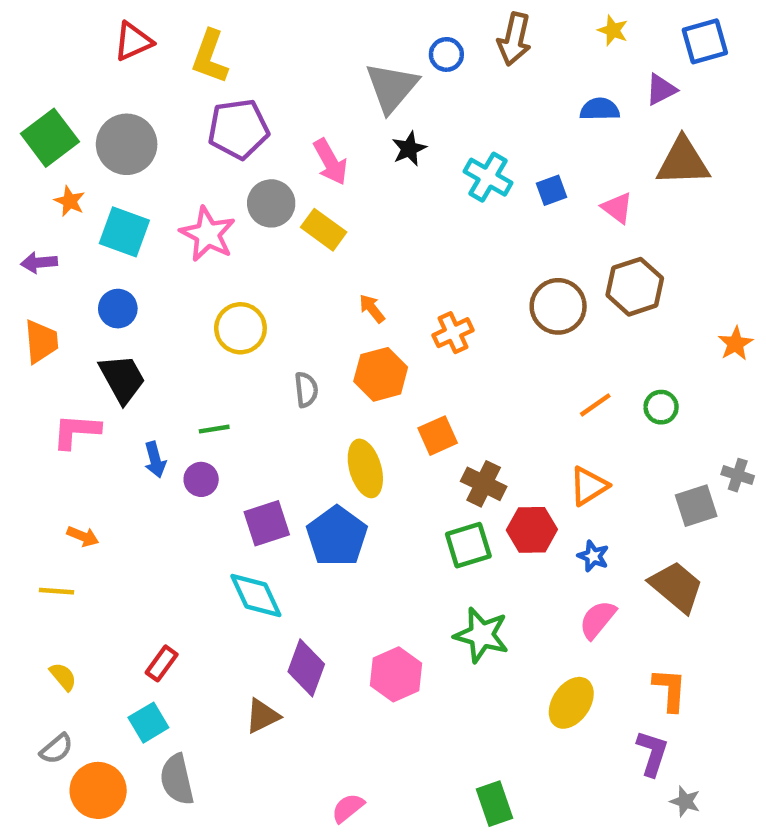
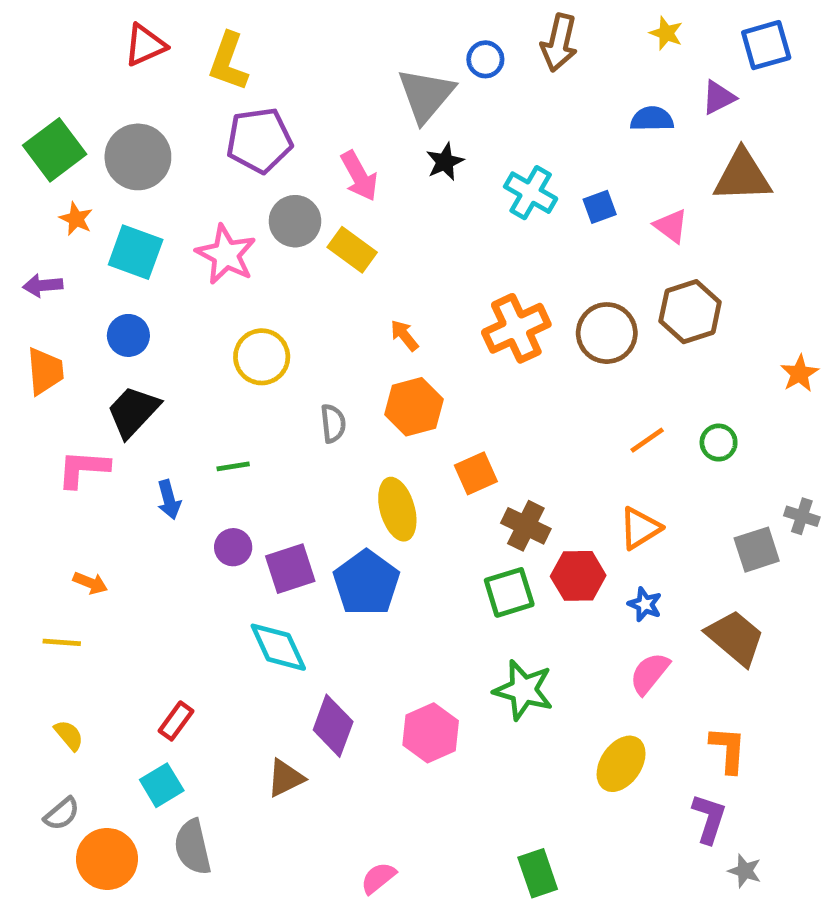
orange cross: (453, 333) -> (516, 328), moved, size x1.5
black trapezoid: (122, 379) -> (133, 412), turned -108
purple circle: (201, 479) -> (233, 547), moved

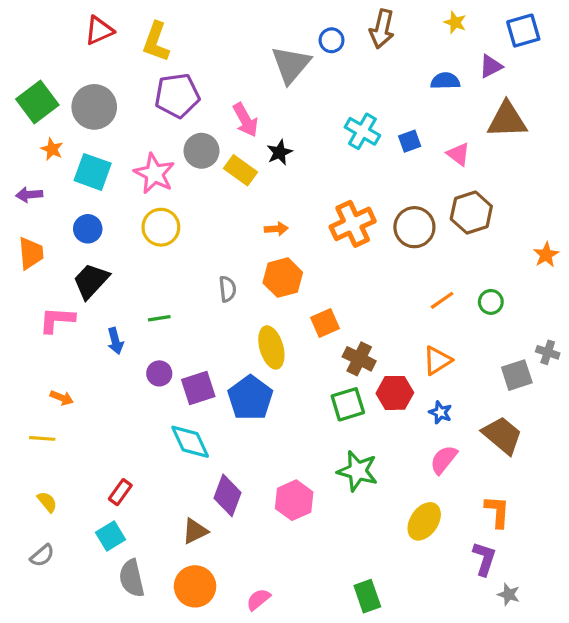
black star: (445, 162) -> (280, 152), moved
orange arrow: (404, 335) -> (276, 229), turned 125
yellow circle: (262, 357) -> (161, 227), moved
orange circle: (107, 859) -> (195, 586), moved

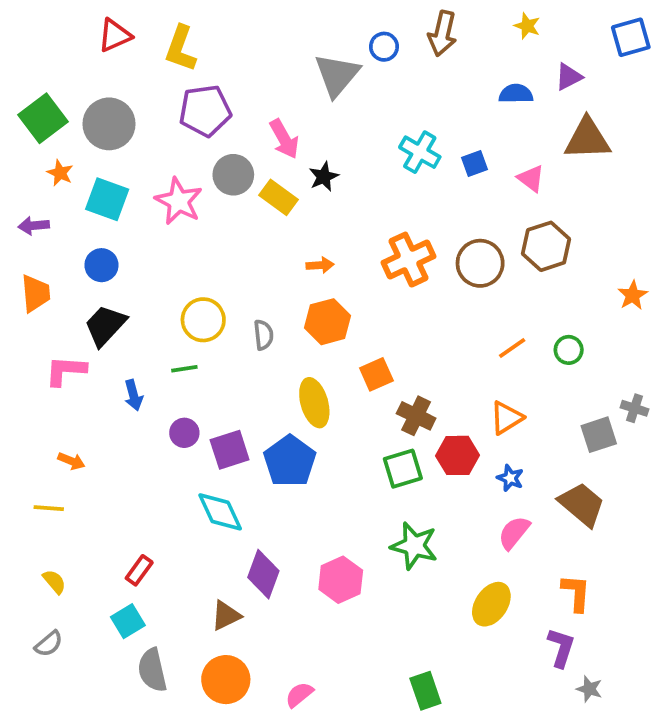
blue square: (523, 31) -> (631, 37), moved
yellow circle: (161, 227) -> (203, 320), moved

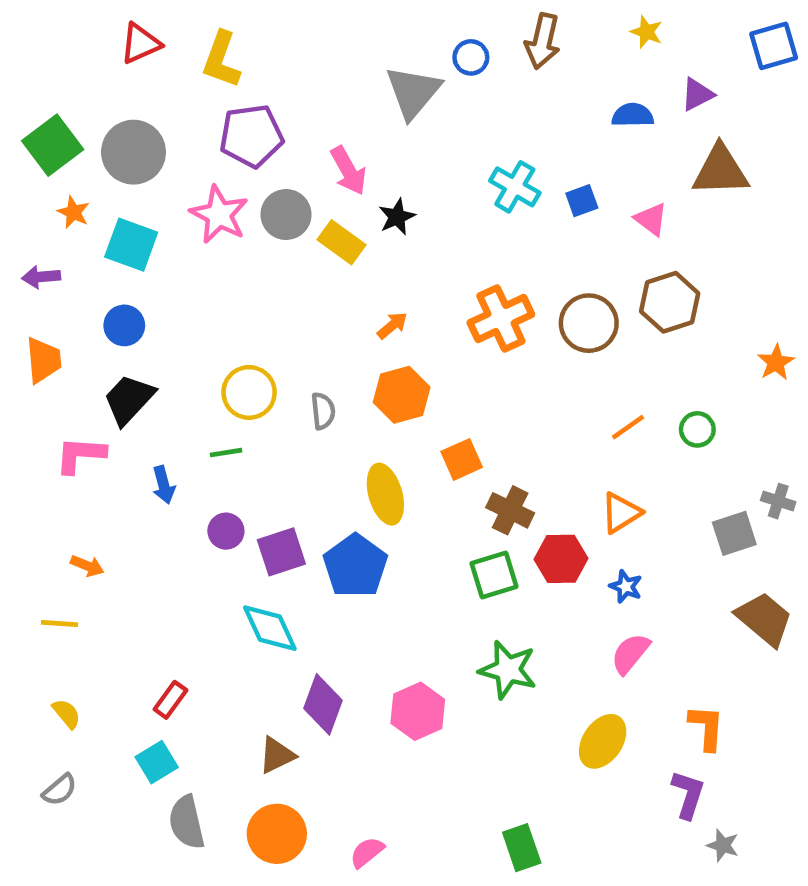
pink star: (179, 201) -> (219, 215), moved
orange arrow: (320, 265) -> (392, 325), turned -36
brown trapezoid: (582, 504) -> (764, 619), moved

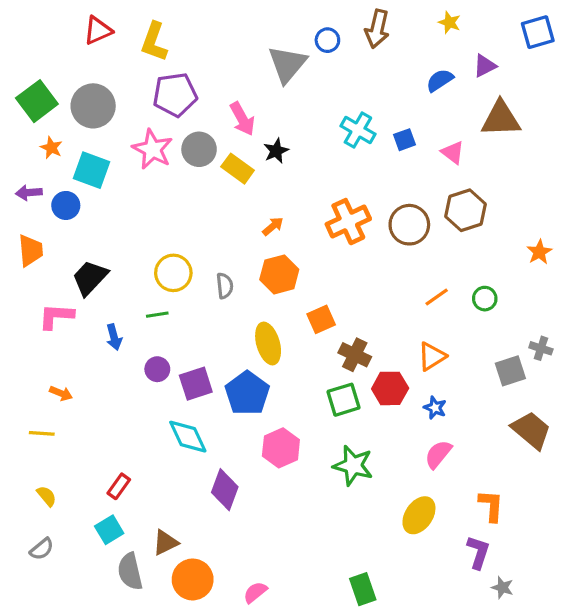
blue semicircle: (633, 115) -> (440, 80), turned -32
blue circle: (124, 325) -> (66, 205), moved
pink hexagon: (418, 711) -> (281, 448), moved
brown triangle: (277, 755) -> (165, 543), moved

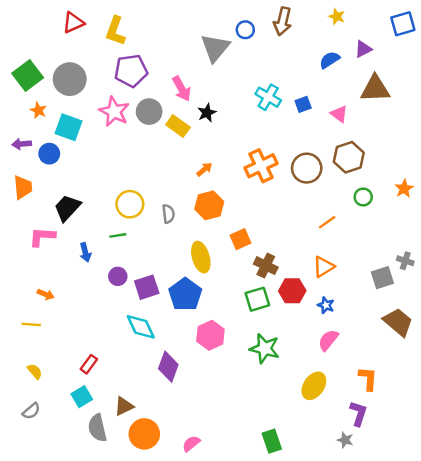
green circle: (485, 299) -> (363, 197), moved
gray star: (502, 587) -> (345, 440), moved

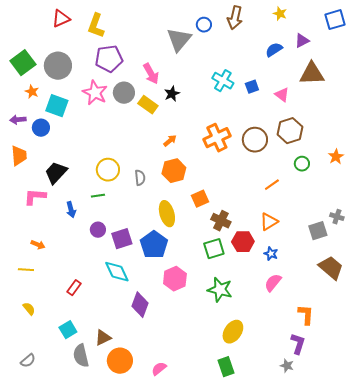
red rectangle: (89, 364) -> (74, 288), moved
yellow ellipse: (314, 386) -> (233, 332), moved
gray semicircle: (31, 411) -> (28, 361), moved

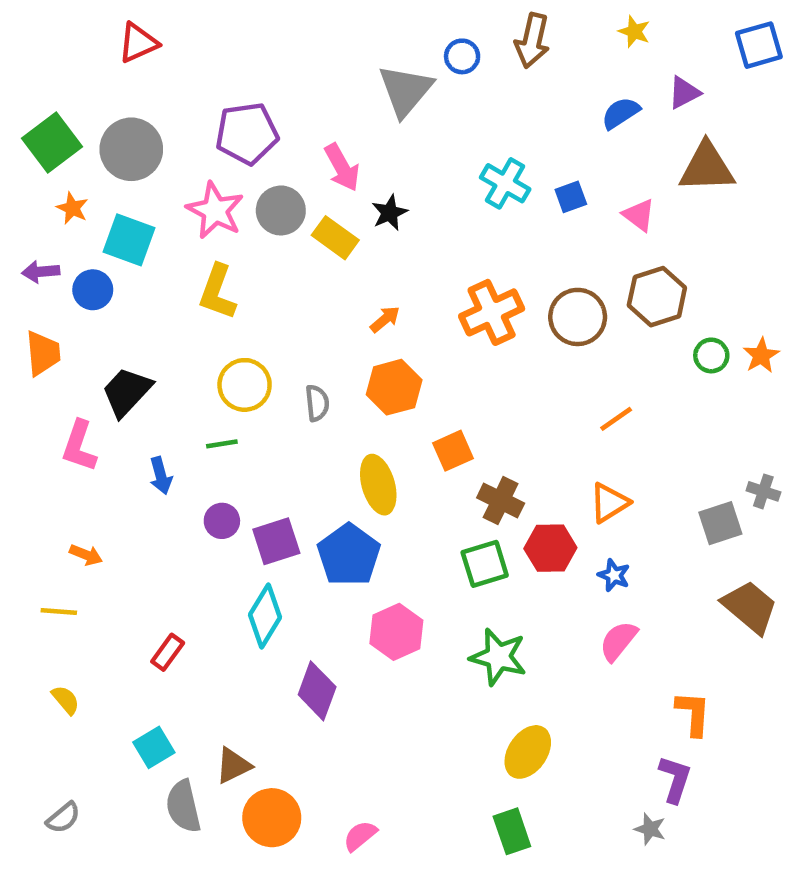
yellow L-shape: (96, 26) -> (217, 292), moved
green circle: (302, 164) -> (711, 355), moved
pink L-shape: (35, 197) -> (79, 446), turned -75
cyan diamond: (117, 272) -> (265, 616), turned 56

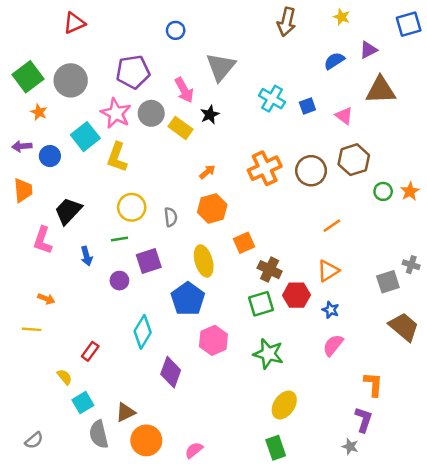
blue circle: (462, 56) -> (176, 30), moved
gray triangle: (405, 90) -> (221, 67), moved
cyan square: (129, 240) -> (85, 137), moved, turned 32
purple square: (276, 541) -> (149, 261), moved
yellow semicircle: (66, 700) -> (65, 377), moved

